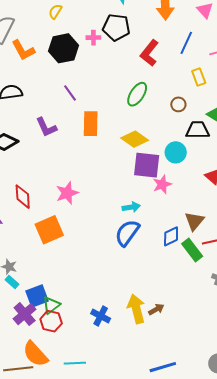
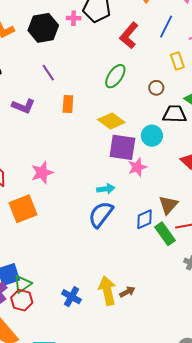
orange rectangle: (91, 124) -> (68, 104), size x0.7
purple L-shape: (46, 127) -> (23, 106), turned -45

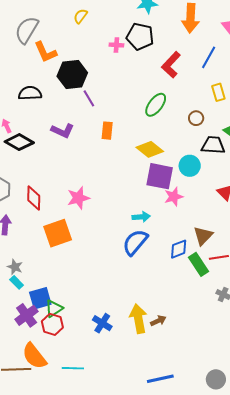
black hexagon: (43, 28) -> (72, 75), moved

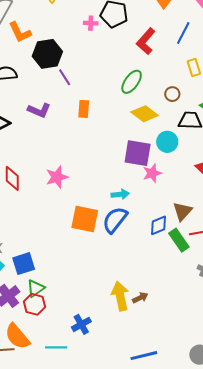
yellow diamond: (150, 149) -> (145, 114), moved
orange square: (58, 233) -> (85, 219), moved, turned 32
blue square: (40, 298) -> (24, 264), moved
blue cross: (102, 323) -> (81, 324), moved, turned 30

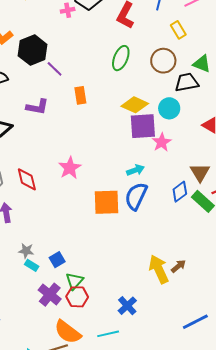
brown circle: (172, 94) -> (163, 61), size x1.6
yellow diamond: (145, 114) -> (135, 105), moved
blue square: (24, 264) -> (57, 260), size x0.7

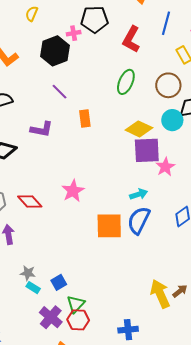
black hexagon: (33, 50) -> (55, 51), moved
cyan circle: (169, 108) -> (172, 120), moved
red diamond: (27, 179) -> (30, 202), turned -30
blue cross: (127, 306) -> (128, 330), turned 36

